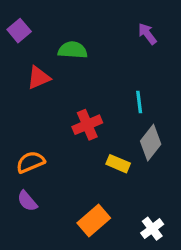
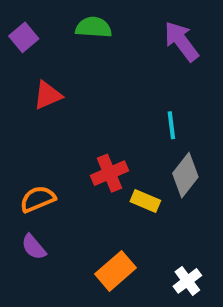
purple arrow: (147, 34) -> (181, 41), size x1.5
green semicircle: (73, 50) -> (94, 27), moved
red cross: (87, 125) -> (110, 173), moved

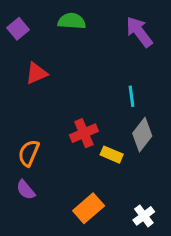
orange semicircle: (38, 199) -> (29, 153), turned -44

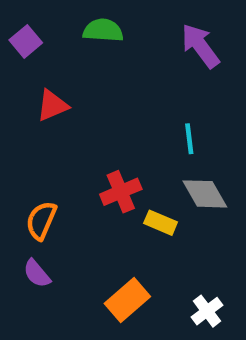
gray diamond: (142, 135) -> (205, 194), turned -68

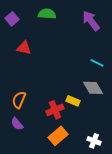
red triangle: (52, 106) -> (24, 48), turned 35
cyan line: (189, 139) -> (97, 63), moved, turned -56
red cross: (121, 192) -> (55, 110), moved
white cross: (207, 311) -> (94, 141), turned -32

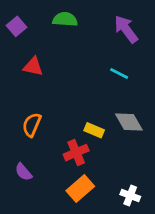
cyan line: (97, 63) -> (119, 73), moved
orange semicircle: (19, 100) -> (32, 125), moved
yellow rectangle: (73, 101) -> (94, 130), moved

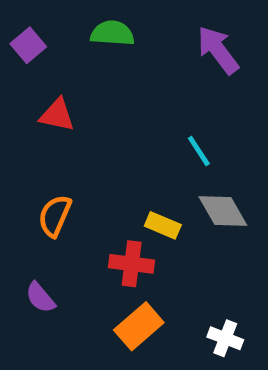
cyan line: (119, 73) -> (199, 151), moved, turned 30
red cross: (76, 153) -> (132, 264), turned 30

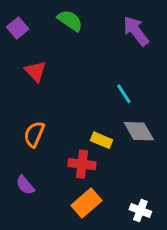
green semicircle: (112, 33) -> (70, 20), turned 30
red triangle: (57, 115) -> (36, 71), turned 35

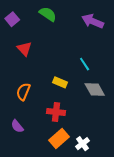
purple arrow: (136, 31) -> (93, 21), turned -30
yellow rectangle: (101, 140) -> (60, 82), moved
white cross: (140, 211) -> (82, 144), moved, turned 32

